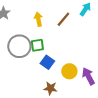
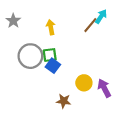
brown line: (63, 19) -> (90, 25), moved
blue square: (47, 62) -> (53, 66), moved

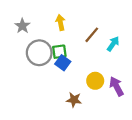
cyan arrow: (101, 16) -> (113, 44), moved
gray star: (13, 21) -> (22, 26), moved
brown line: (90, 25) -> (92, 35), moved

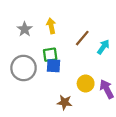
gray star: (22, 26) -> (25, 29), moved
gray circle: (39, 53) -> (24, 68), moved
blue square: (63, 63) -> (53, 66), turned -32

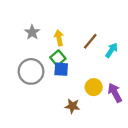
yellow arrow: (51, 26) -> (59, 38), moved
green square: (50, 55) -> (58, 58), turned -32

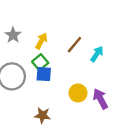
yellow arrow: (59, 38) -> (41, 41), turned 40
brown star: (72, 106) -> (43, 115), moved

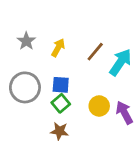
cyan arrow: (97, 54) -> (120, 62), size x1.5
green square: (40, 62) -> (61, 103), moved

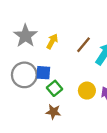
gray star: (26, 41) -> (25, 36), size x1.5
blue square: (61, 85) -> (43, 73), moved

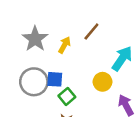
brown line: (84, 45) -> (91, 32), moved
yellow circle: (87, 91) -> (102, 82), moved

